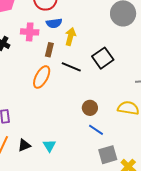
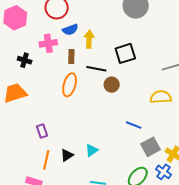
black square: (103, 58) -> (125, 53), turned 30
brown circle: (90, 108) -> (112, 85), moved
cyan triangle: (49, 146) -> (92, 150), turned 40

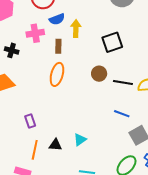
black line: (96, 69) -> (123, 82), moved
black triangle: (67, 155) -> (55, 145), turned 40

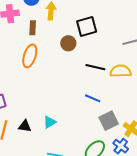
brown circle: (99, 74) -> (68, 43), moved

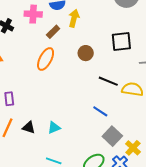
black square: (87, 26) -> (121, 42), moved
brown rectangle: (33, 28) -> (53, 32), turned 32
gray square: (109, 121) -> (112, 136), turned -30

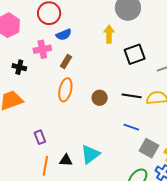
yellow arrow: (74, 18) -> (109, 34), moved
brown circle: (86, 53) -> (100, 98), moved
cyan triangle: (54, 128) -> (90, 154), size x1.5

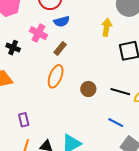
pink cross: (42, 49) -> (38, 33), turned 30

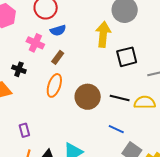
yellow arrow: (107, 27) -> (103, 34), size x1.4
black cross: (13, 48) -> (19, 69), moved
brown circle: (88, 89) -> (88, 97), size x1.6

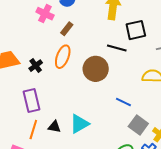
black cross: (19, 69) -> (36, 66), moved, turned 32
black line: (120, 98) -> (117, 48), moved
purple rectangle: (24, 130) -> (31, 101), size x1.6

